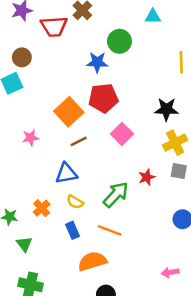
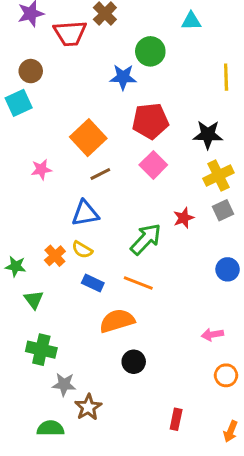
red pentagon: (103, 98) -> (150, 121), moved
gray square: (179, 171) -> (223, 210), turned -35
yellow semicircle: (75, 202) -> (82, 250), moved
blue rectangle: (73, 230) -> (93, 283), turned -42

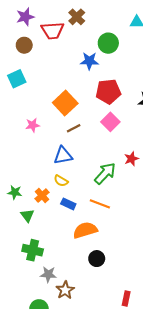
brown circle: (31, 71) -> (24, 45), moved
orange cross: (55, 256) -> (42, 196), moved

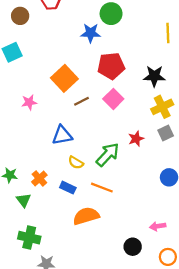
brown line: (74, 128) -> (81, 101), moved
yellow semicircle: (61, 181) -> (76, 163), moved
black circle: (97, 259) -> (133, 247), moved

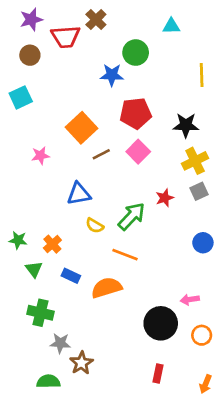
blue rectangle: (68, 188) -> (71, 276), moved
black circle: (133, 247) -> (161, 323), size x1.6

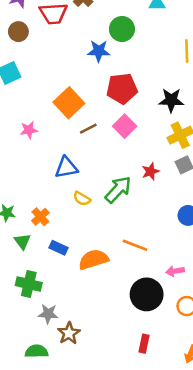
orange line: (125, 255) -> (135, 245), moved

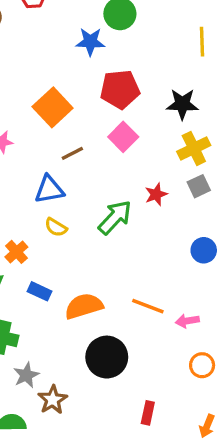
brown line: (88, 129) -> (72, 153), moved
yellow semicircle: (82, 199) -> (56, 227), moved
orange line: (135, 245) -> (148, 306), moved
black circle: (147, 294) -> (107, 357), moved
gray star: (48, 314) -> (26, 375), turned -30

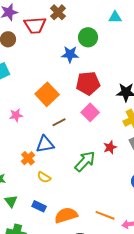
yellow semicircle: (56, 227) -> (44, 177), moved
orange cross: (16, 252) -> (28, 158), moved

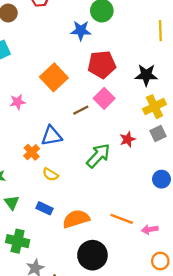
brown line: (59, 122) -> (81, 110), moved

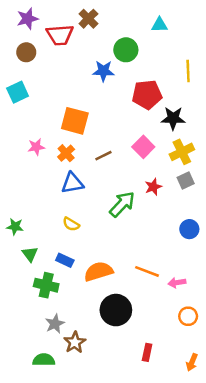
red pentagon: (102, 64) -> (147, 95), moved
orange square: (54, 77) -> (75, 121), turned -32
pink square: (104, 98) -> (143, 147), moved
orange cross: (32, 152) -> (66, 153), moved
green cross: (18, 241) -> (46, 285), moved

